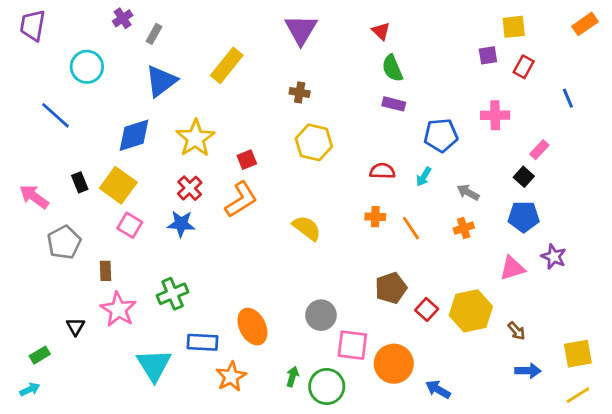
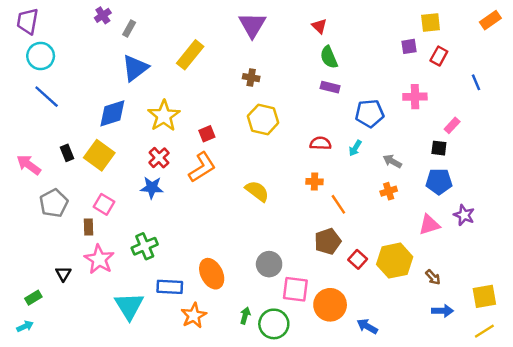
cyan circle: (87, 67) -> (41, 56), moved
black square: (524, 177) -> (439, 148), turned -35
pink square: (130, 225) -> (104, 204), moved
orange line: (411, 228) -> (338, 204), moved

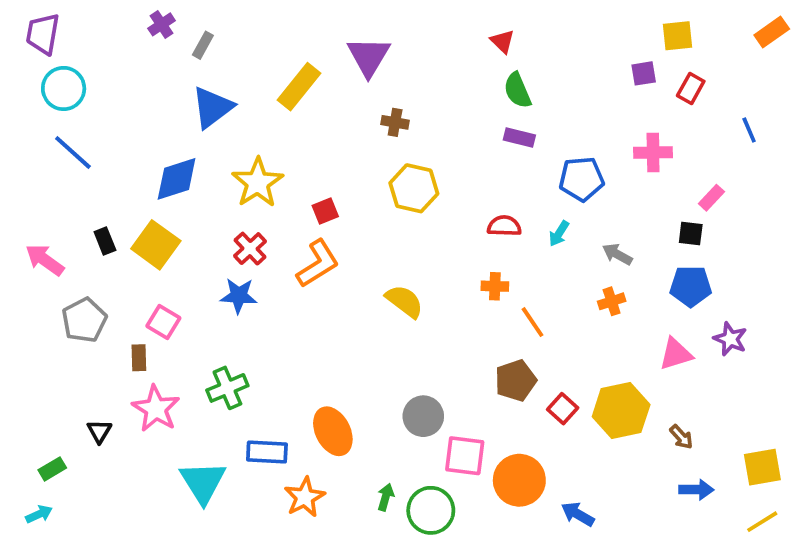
purple triangle: (252, 25) -> (369, 56), moved

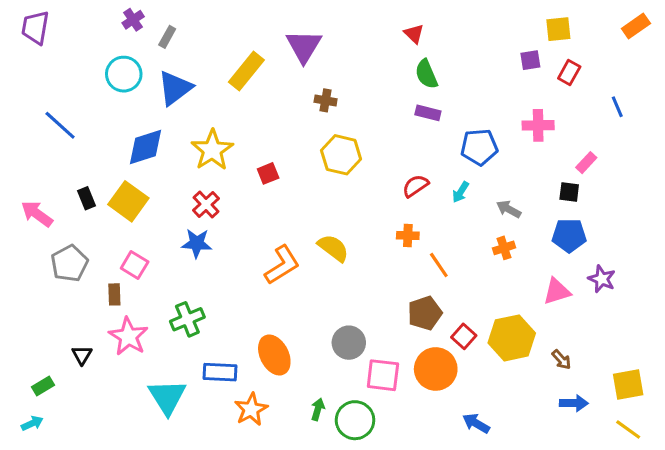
cyan circle: (64, 88) -> (124, 74), moved
red semicircle: (504, 226) -> (416, 186), turned -36
orange L-shape: (318, 264) -> (282, 265), moved
orange circle: (519, 480) -> (436, 369), moved
yellow line: (762, 522) -> (628, 430), turned 68

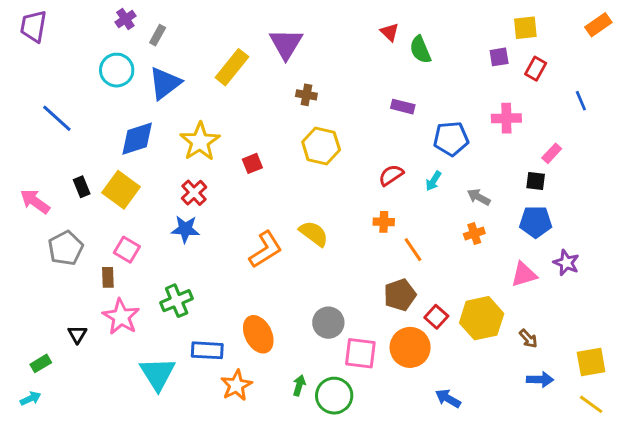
green semicircle: (426, 74) -> (420, 50), moved

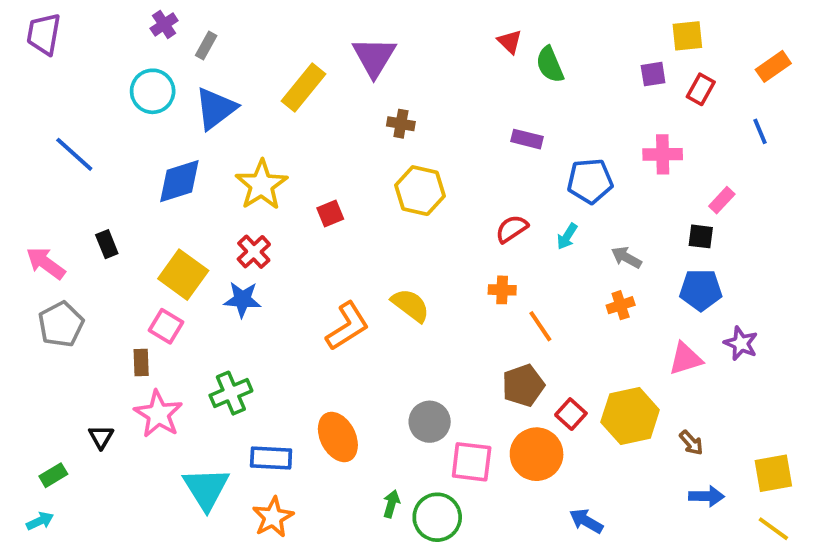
orange rectangle: (598, 25) -> (773, 66), moved
yellow square: (121, 190) -> (183, 275), moved
gray pentagon: (66, 248) -> (61, 324), moved
orange star: (236, 385) -> (273, 517), moved

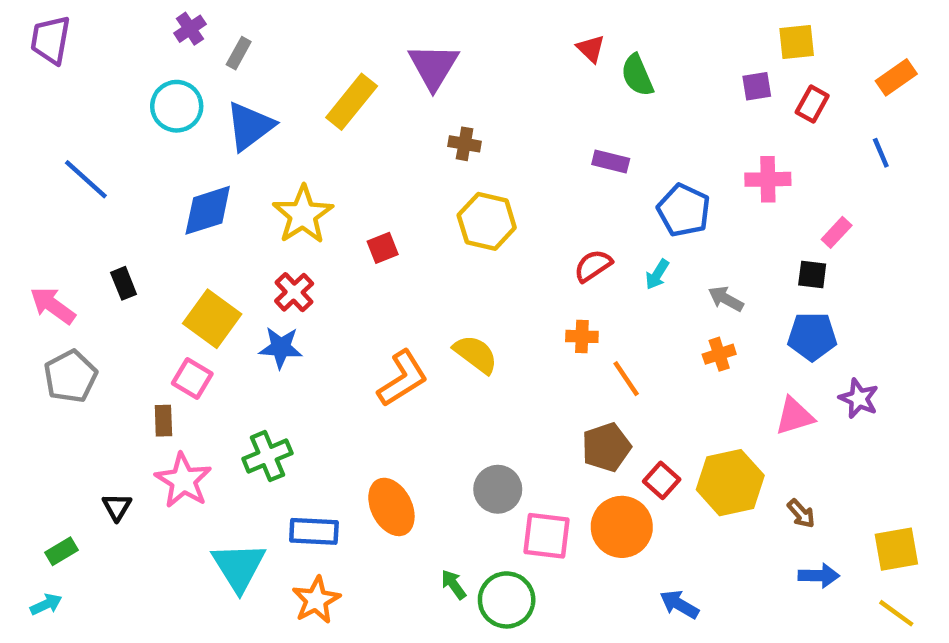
blue pentagon: (590, 181) -> (684, 210), turned 30
green arrow: (391, 504) -> (453, 584), turned -52

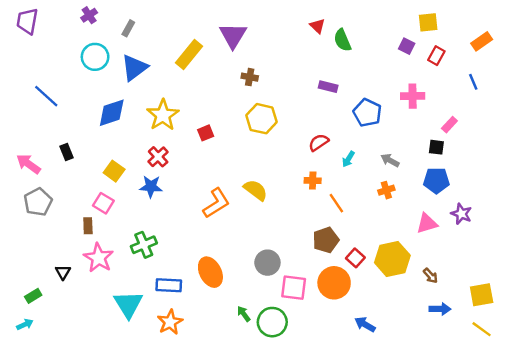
purple cross: (190, 29) -> (89, 15), moved
purple square: (757, 86) -> (407, 46), turned 35
cyan arrow: (657, 274) -> (348, 159), moved
yellow square: (212, 319) -> (114, 171), size x0.7

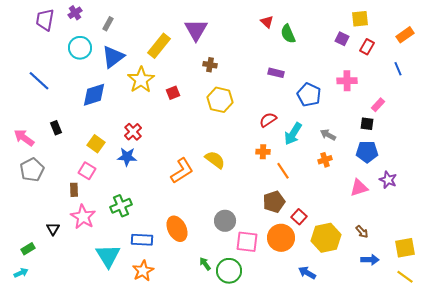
purple trapezoid: (27, 21) -> (45, 20), moved
yellow star: (163, 115) -> (141, 80), moved
red square: (206, 133) -> (173, 93), moved
cyan arrow: (348, 159) -> (293, 134), size x1.6
yellow hexagon: (392, 259) -> (326, 238), moved

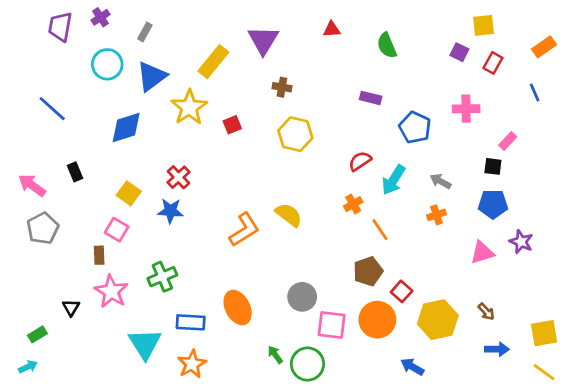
red triangle: (267, 22) -> (332, 29), moved, turned -48
orange cross: (263, 152) -> (353, 204), turned -32

